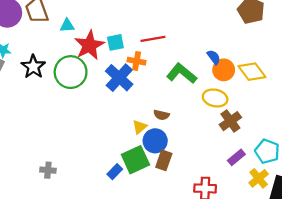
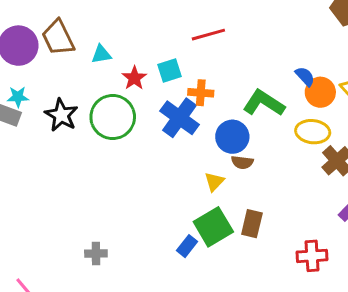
red line: (153, 39) -> (208, 35), moved
red star: (89, 45) -> (134, 78), size x0.6
blue circle: (155, 141) -> (232, 137), moved

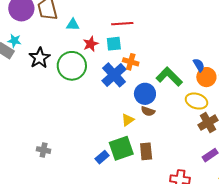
red line: (208, 35) -> (122, 24), moved
brown rectangle: (252, 224) -> (146, 151), turned -30

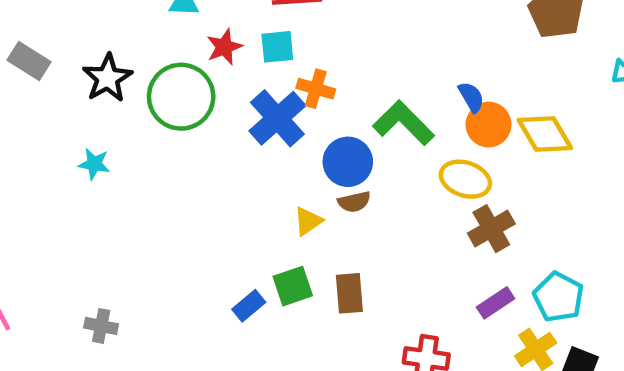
cyan star: (14, 41) -> (94, 164), moved
brown semicircle: (148, 111) -> (354, 202), turned -32
green square: (121, 148) -> (293, 286), size x0.7
gray cross: (44, 150) -> (101, 326), moved

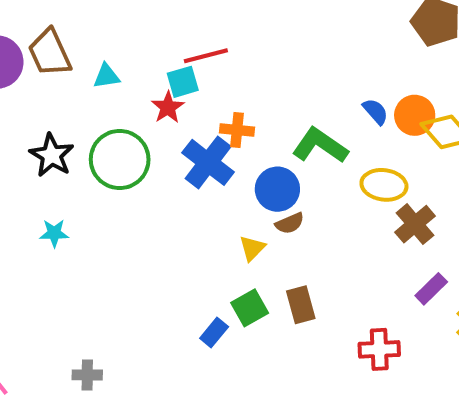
red star: (224, 47) -> (168, 107), moved
cyan square: (277, 47) -> (183, 82), moved
orange circle: (488, 125) -> (415, 115), moved

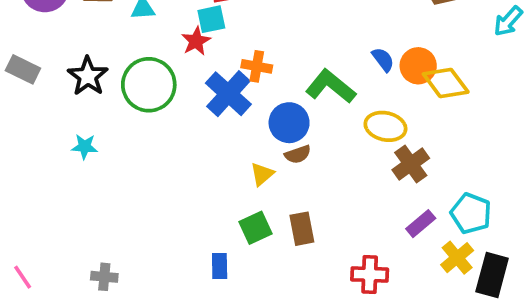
blue rectangle: (214, 333) -> (220, 266), moved, turned -45

